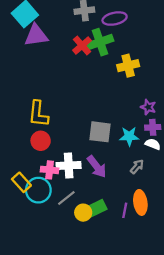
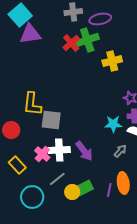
gray square: (100, 132) -> (51, 120), moved
red circle: (41, 141) -> (11, 130), moved
pink cross: (50, 170) -> (42, 154), turned 35
cyan circle: (38, 190) -> (32, 197), moved

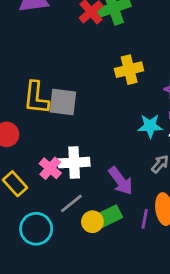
yellow cross: (112, 61) -> (129, 70), moved
gray square: (51, 120) -> (63, 102), moved
purple arrow: (84, 151) -> (121, 181), moved

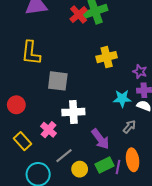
yellow L-shape: (36, 98) -> (31, 53), moved
white cross: (74, 163) -> (73, 112), moved
green rectangle: (109, 216) -> (105, 165), moved

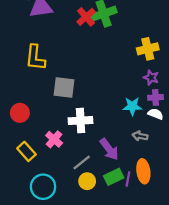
yellow cross: (107, 57) -> (148, 49), moved
gray arrow: (129, 127) -> (140, 136), turned -120
gray line: (64, 156) -> (82, 162), moved

